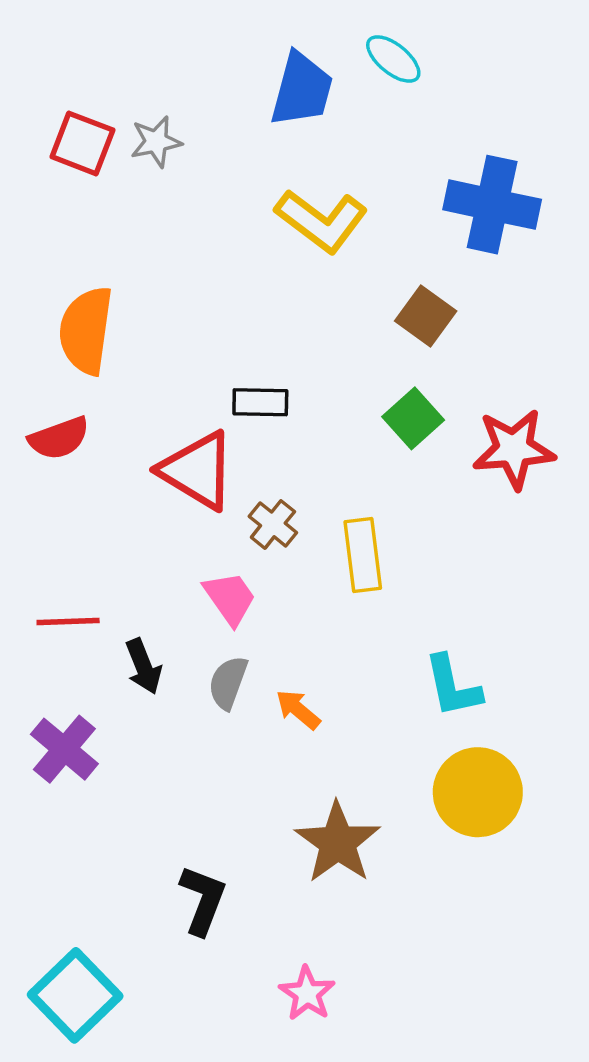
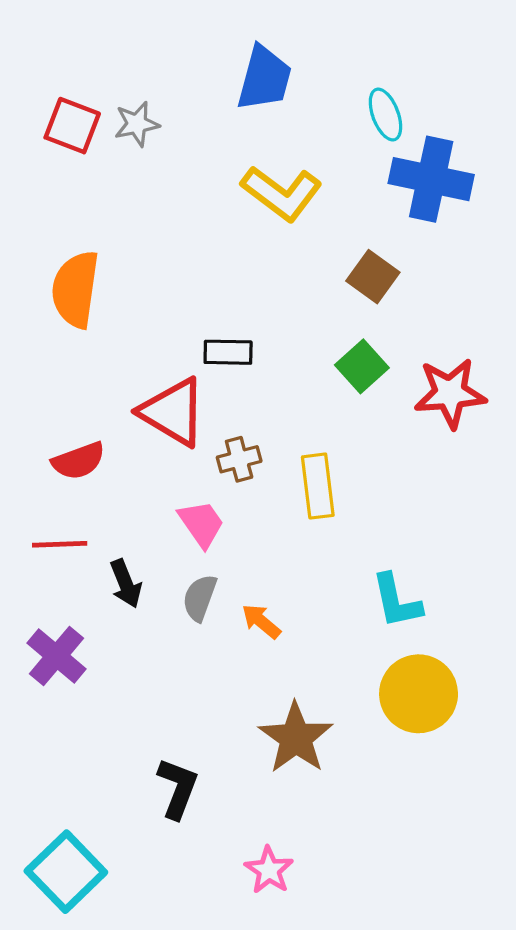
cyan ellipse: (393, 59) -> (385, 115), moved, turned 30
red semicircle: (59, 438) -> (79, 461), moved
brown cross: (273, 524) -> (239, 459), turned 36

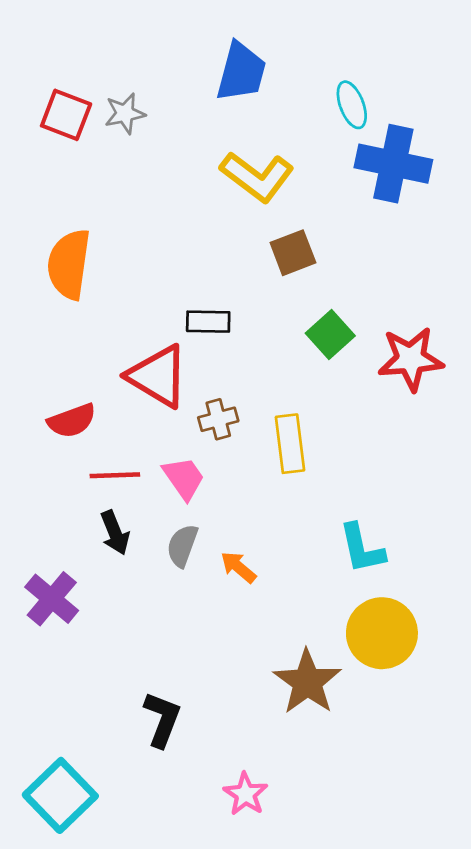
brown square: (373, 277) -> (293, 253), moved, turned 33
red line: (60, 544) -> (115, 475), moved
brown star: (296, 738) -> (307, 682), moved

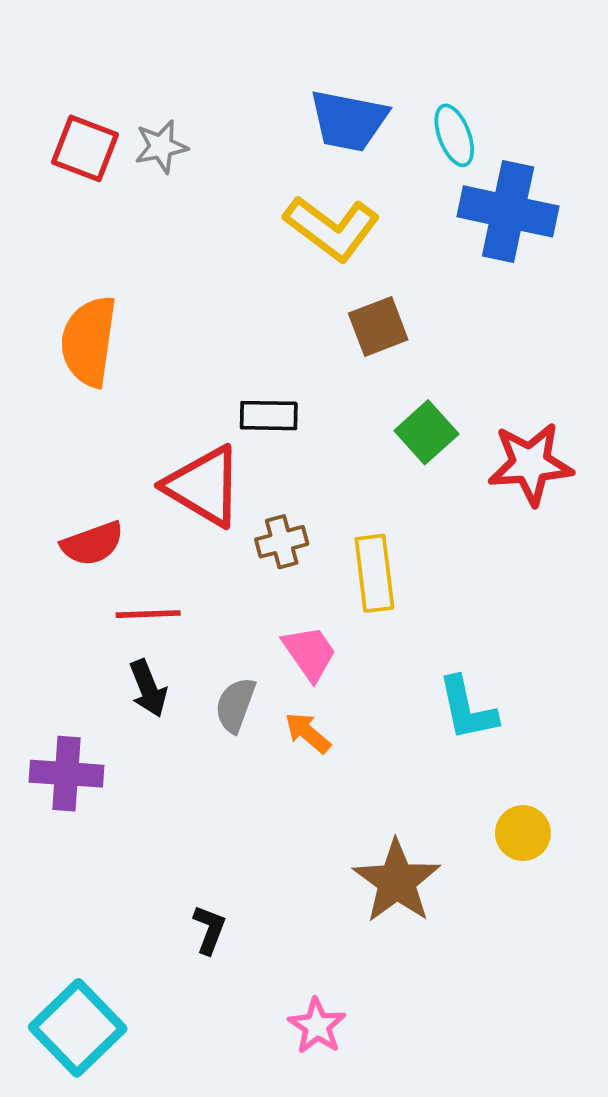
blue trapezoid: (241, 72) -> (348, 121), moved, turned 86
pink trapezoid: (184, 478) -> (310, 653), moved
purple cross: (52, 599) -> (66, 774), turned -36
yellow circle: (382, 633) -> (523, 833), moved, size x0.6
black L-shape: (162, 719) -> (209, 930), size x0.7

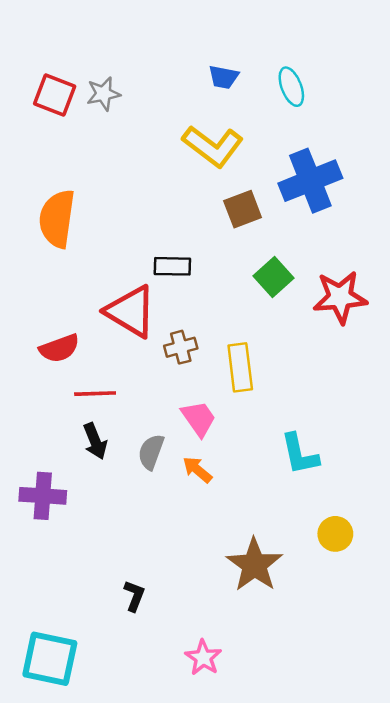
blue trapezoid: (348, 121) -> (224, 77), size x0.6
blue cross: (508, 211) -> (310, 181), moved, turned -34
cyan square: (78, 1028) -> (50, 659), turned -34

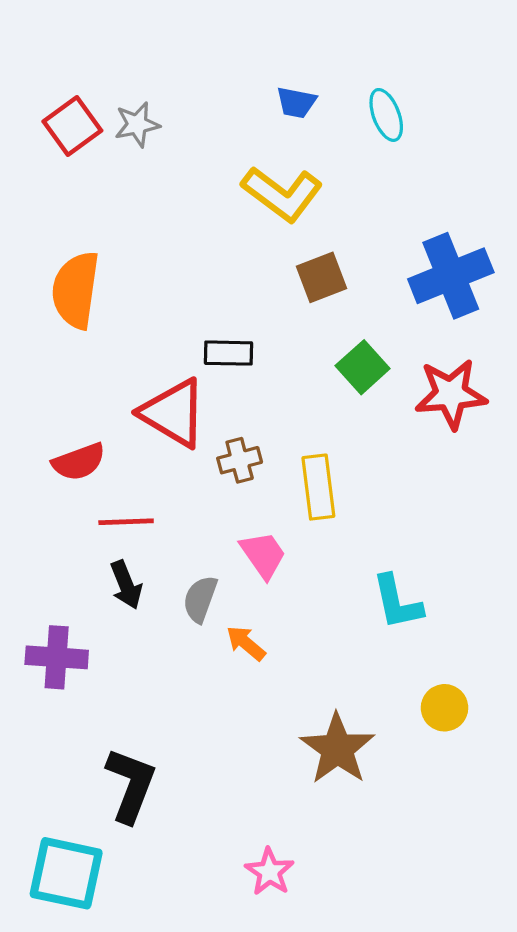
red square: (55, 95) -> (72, 126), turned 33
blue cross: (310, 181) -> (451, 276), moved
orange arrow: (197, 470) -> (246, 643), moved
black L-shape: (134, 596) -> (131, 785), moved, size x1.8

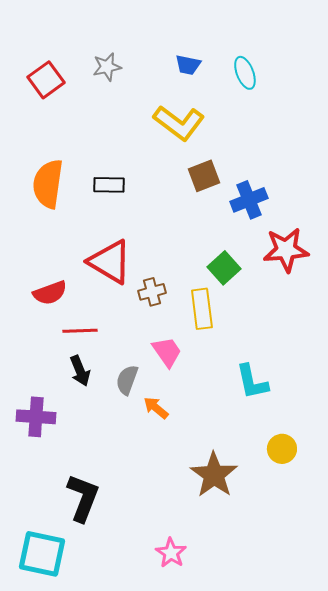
gray star: (137, 124) -> (107, 67), moved
blue cross: (451, 276) -> (249, 200), moved, size x0.7
black rectangle: (229, 353) -> (109, 185), moved
green square: (363, 367) -> (224, 268), moved

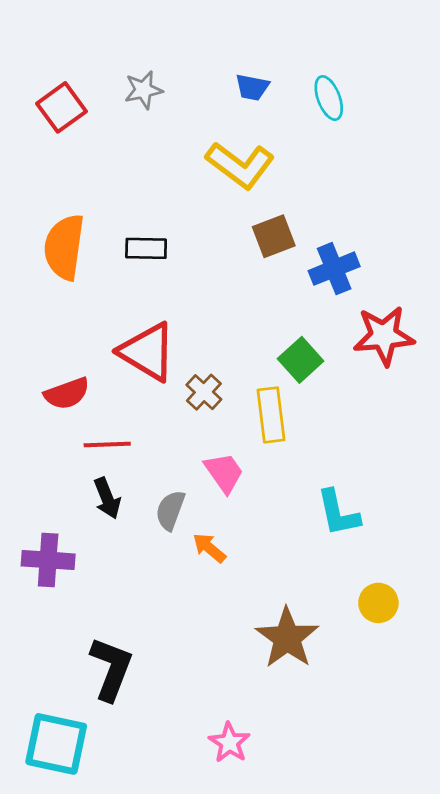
brown cross: (152, 292) -> (204, 392), turned -32

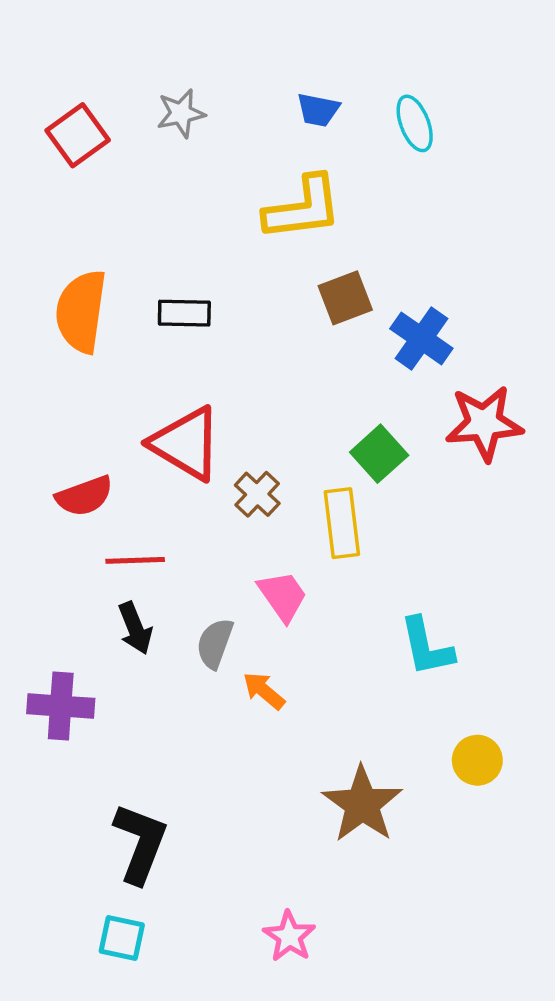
yellow L-shape: (240, 165) -> (303, 208), turned -44
blue cross: (334, 269) -> (421, 339), turned -33
cyan square: (56, 744) -> (122, 938), moved, size x0.6

